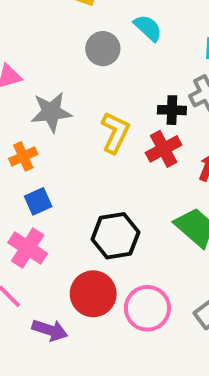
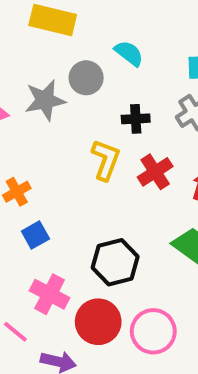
black cross: (172, 110) -> (136, 119), moved
gray star: (51, 112) -> (45, 100), moved
pink cross: (28, 248) -> (50, 294), moved

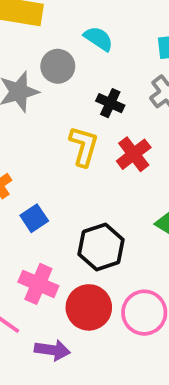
black cross: (136, 119) -> (110, 103), turned 32
blue square: (35, 235) -> (34, 218), moved

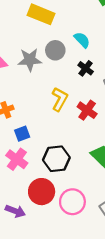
black cross: (110, 103) -> (86, 68), moved
red cross: (134, 154) -> (87, 110), turned -30
pink cross: (38, 284) -> (17, 159), moved

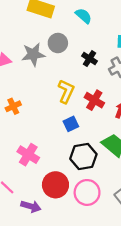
cyan semicircle: (82, 40) -> (84, 16), moved
blue square: (22, 134) -> (71, 124), moved
black hexagon: (56, 159) -> (83, 156), moved

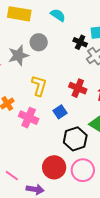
black cross: (90, 59) -> (80, 42), moved
yellow L-shape: (66, 91) -> (39, 86), moved
pink cross: (28, 155) -> (29, 118), moved

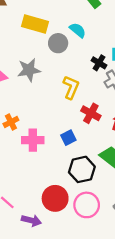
gray circle: (39, 42) -> (58, 43), moved
yellow L-shape: (39, 86) -> (71, 87), moved
pink cross: (29, 118) -> (33, 140), turned -30

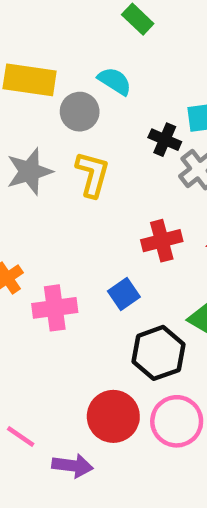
yellow L-shape: (71, 87) -> (92, 174), moved
red cross: (91, 113) -> (162, 241), turned -36

